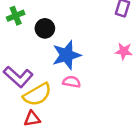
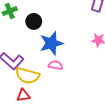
yellow semicircle: (37, 95) -> (27, 76), turned 45

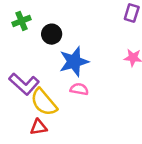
yellow semicircle: (27, 76) -> (44, 102), turned 35

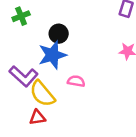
black circle: (52, 34) -> (59, 34), moved
blue star: (74, 62) -> (52, 55), moved

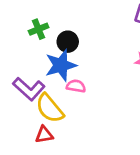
green cross: (21, 16) -> (39, 29), moved
pink semicircle: (76, 81) -> (76, 86), moved

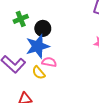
yellow semicircle: (50, 108) -> (39, 73), moved, size x0.6

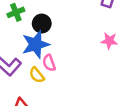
pink semicircle: (49, 62) -> (49, 63), turned -120

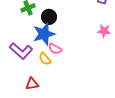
pink semicircle: (49, 63) -> (55, 49), turned -40

